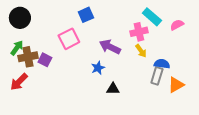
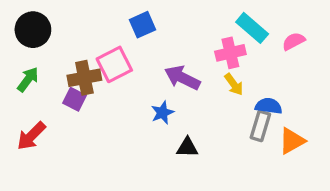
brown cross: (28, 57) -> (84, 78), moved

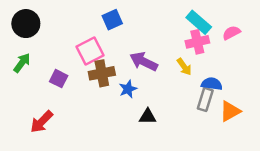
pink cross: (230, 53) -> (197, 42), moved
brown cross: (84, 78) -> (102, 73), moved
red arrow: (31, 136) -> (42, 122), moved

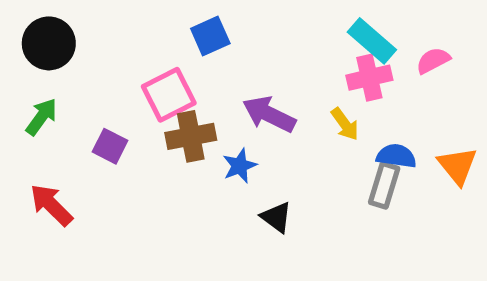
orange triangle: (230, 111) -> (457, 166), moved, turned -40
black triangle: (148, 116) -> (276, 217), turned 36
red arrow: (42, 122) -> (51, 205), moved, turned 90

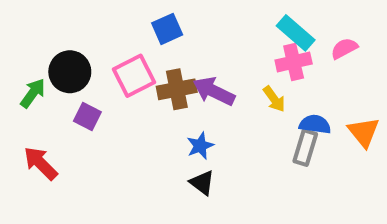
black circle: (49, 43) -> (70, 72), moved
brown cross: (191, 136) -> (177, 89), moved
blue star: (240, 166) -> (200, 146), moved
black triangle: (276, 217) -> (202, 183), moved

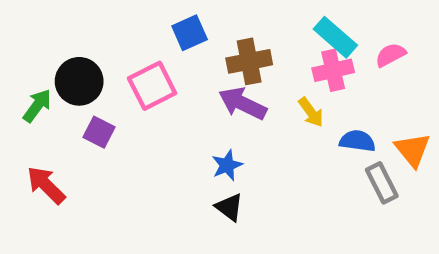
brown cross: (177, 89) -> (249, 61), moved
gray rectangle: (305, 148) -> (382, 183), moved, turned -44

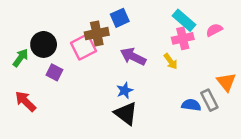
blue square: (190, 33) -> (120, 18), moved
brown cross: (249, 61) -> (97, 34), moved
blue semicircle: (357, 141) -> (191, 105), moved
black triangle: (229, 207) -> (126, 113), size x1.5

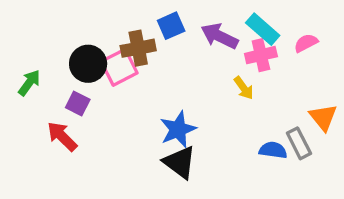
black circle: (44, 44) -> (88, 64), moved
purple arrow: (133, 57) -> (219, 36), moved
blue star: (125, 90) -> (178, 129), size x1.5
red arrow: (25, 101) -> (62, 136), moved

